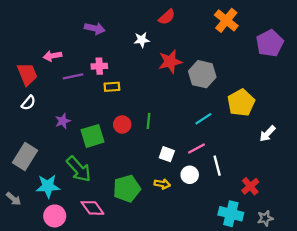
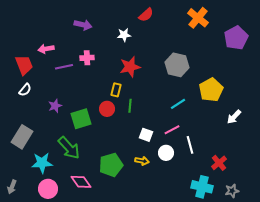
red star: (170, 62) -> (130, 67), moved
yellow rectangle: (112, 87) -> (116, 90), moved, turned -72
gray arrow: (14, 199) -> (12, 187), moved, turned 72

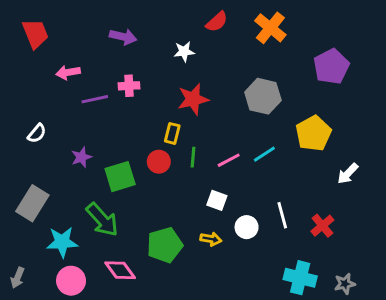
orange cross: (198, 18) -> (270, 28), moved
purple pentagon: (236, 38) -> (331, 66), moved
red trapezoid: (24, 65) -> (35, 34), moved
pink line: (172, 130) -> (229, 160), moved
red cross: (219, 163) -> (322, 226), moved

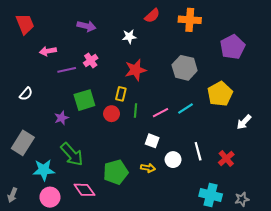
orange cross: (270, 28) -> (190, 20), turned -35
pink cross: (129, 86) -> (91, 60), turned -32
purple star: (81, 157) -> (61, 118), moved
green square: (120, 177) -> (84, 100), moved

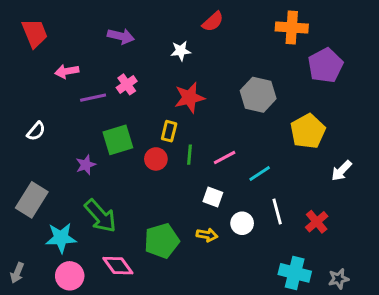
orange cross: (190, 20) -> (292, 27), moved
cyan line: (186, 108) -> (260, 174), moved

